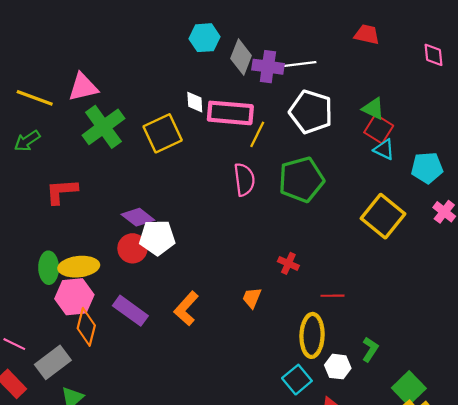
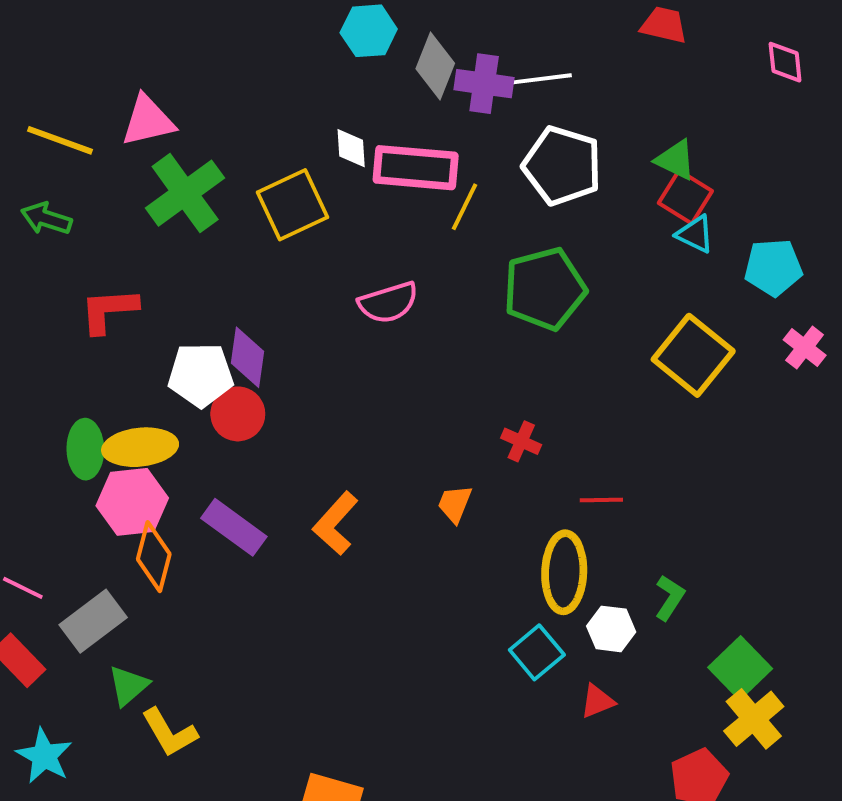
green arrow: (27, 141) -> (46, 218), turned 52
pink semicircle: (244, 180) -> (388, 303), moved, turned 80
purple diamond: (138, 217) -> (248, 357), turned 60
white pentagon: (157, 238) -> (201, 375), moved

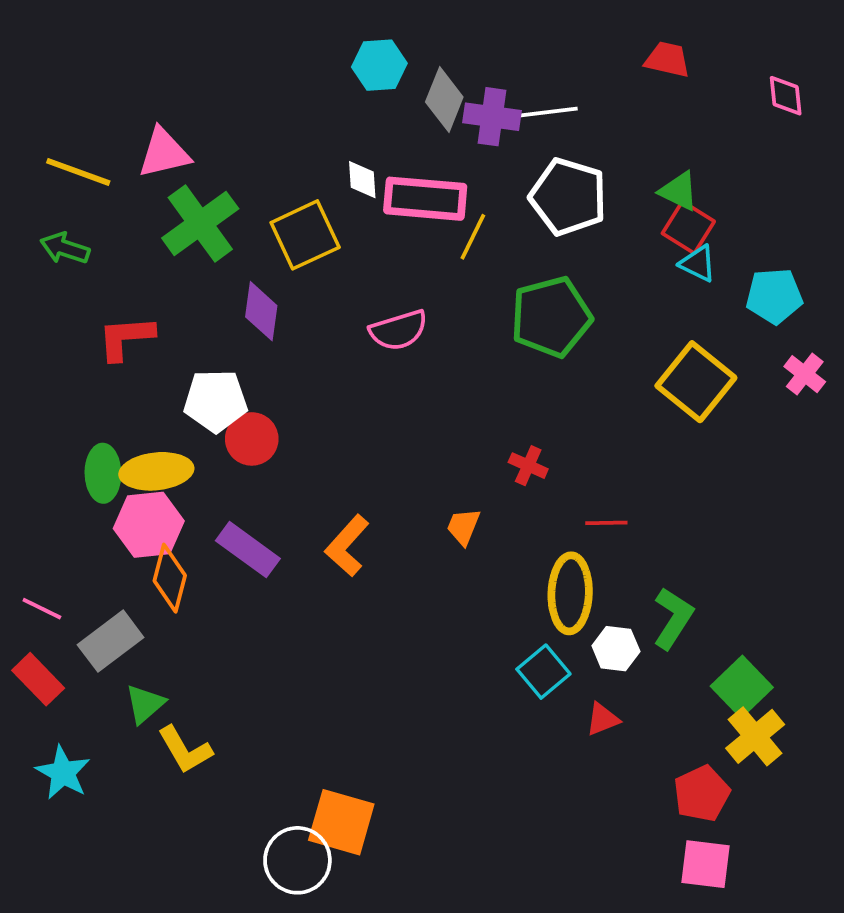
purple diamond: (248, 357) -> (261, 311), moved
green L-shape: (670, 598) -> (673, 618), size x1.4

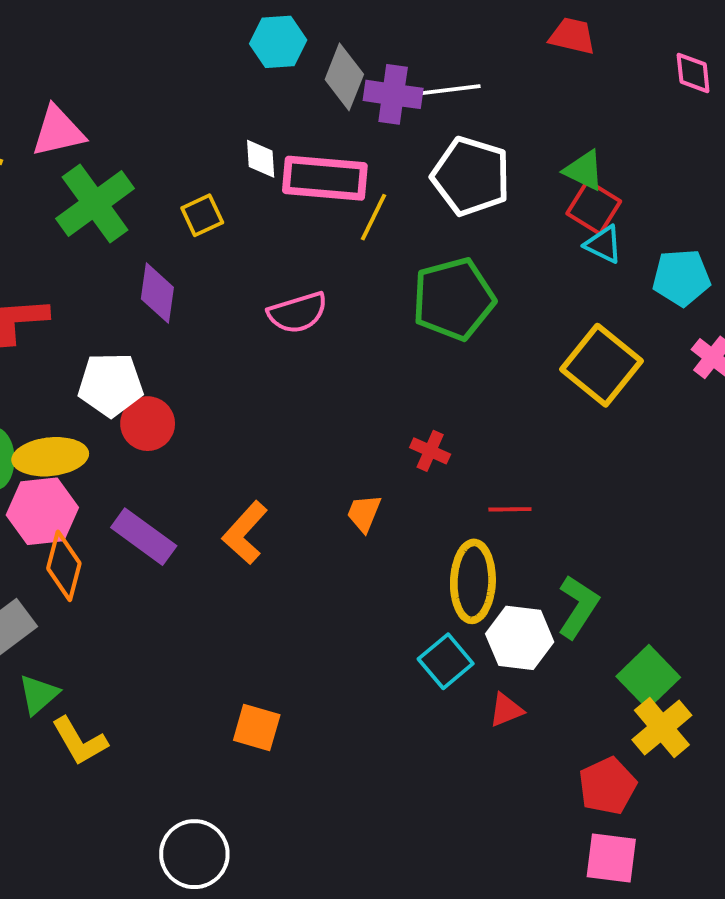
yellow square: (305, 235) -> (202, 215), size x0.6
white hexagon: (616, 649) -> (520, 638), size x1.4
orange square: (341, 822) -> (257, 727), moved, size x0.7

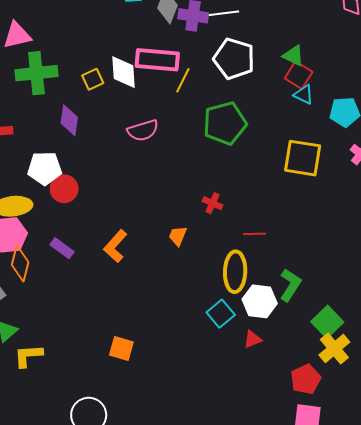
white diamond: (261, 159) -> (123, 72), moved, size x1.6
green cross: (95, 203) -> (36, 73), turned 30
yellow square: (602, 365) -> (303, 158), turned -30
purple rectangle: (144, 537) -> (62, 248), size x0.7
yellow L-shape: (79, 741) -> (28, 356), turned 116

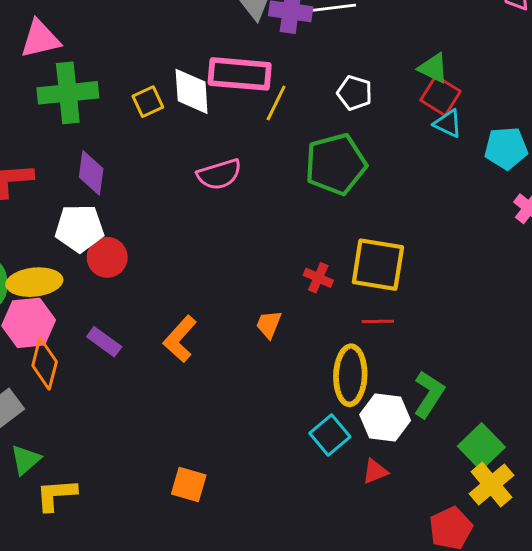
white pentagon: (234, 59) -> (355, 93), moved, size x0.6
purple diamond: (69, 120) -> (91, 173), moved
yellow square: (303, 158) -> (378, 265), moved

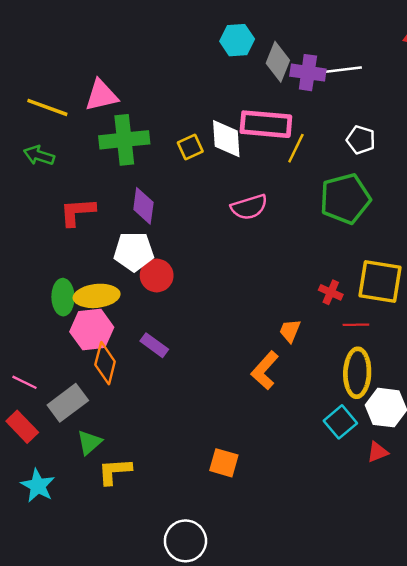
red line: (378, 321) -> (356, 325), moved
orange L-shape: (180, 339) -> (265, 370), moved

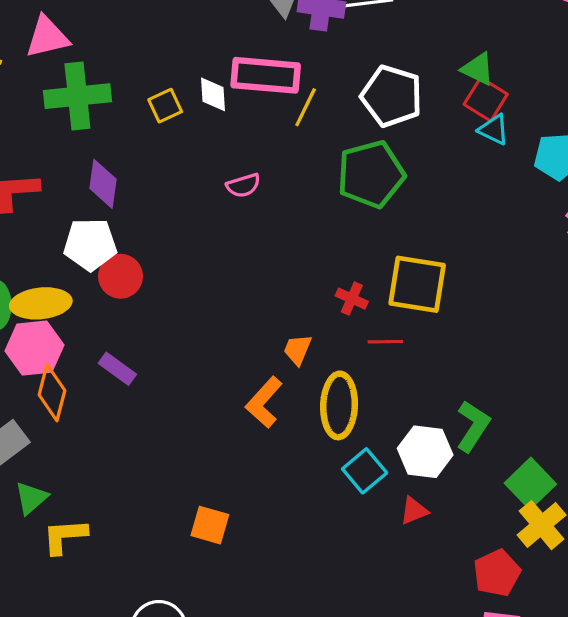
white diamond: (226, 139) -> (213, 94), size x0.7
white pentagon: (361, 140) -> (392, 96), size x1.6
pink semicircle: (249, 207) -> (243, 185), size x0.7
yellow ellipse: (357, 373) -> (339, 405), moved

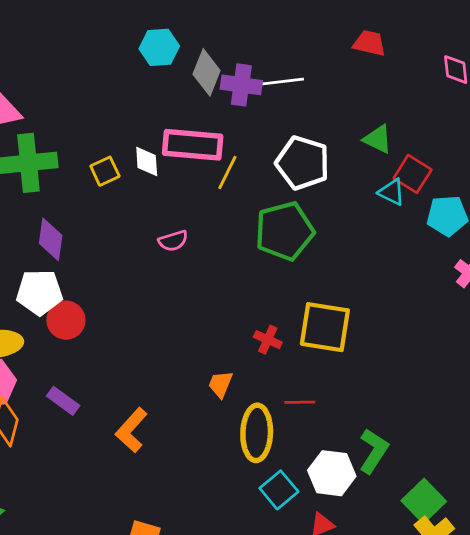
red square: (486, 99) -> (413, 174), moved
red line: (385, 342) -> (300, 402), moved
orange L-shape: (264, 402) -> (131, 430), moved

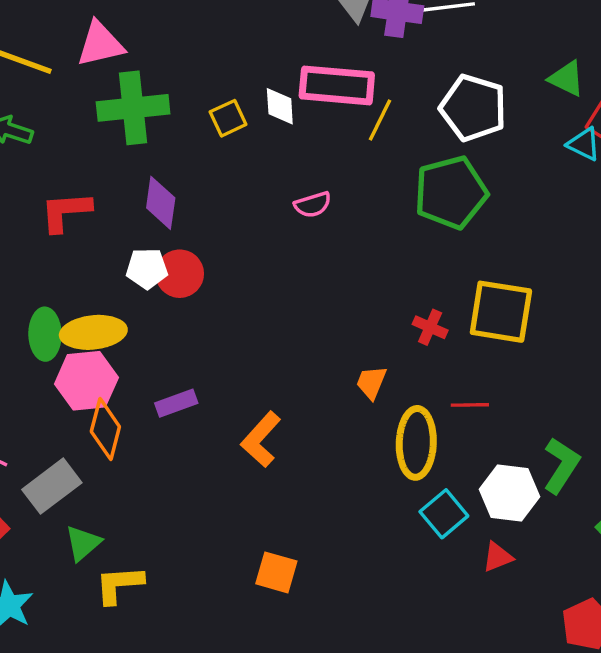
white pentagon: (40, 292) -> (147, 268), size x0.7
red circle: (66, 320) -> (180, 274), moved
purple rectangle: (63, 401) -> (176, 403), turned -56

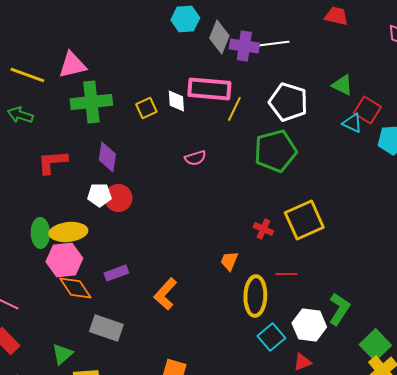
yellow square: (501, 312) -> (304, 220), turned -33
orange diamond: (105, 429) -> (75, 288), turned -48
gray rectangle: (52, 486) -> (106, 328), moved, turned 56

